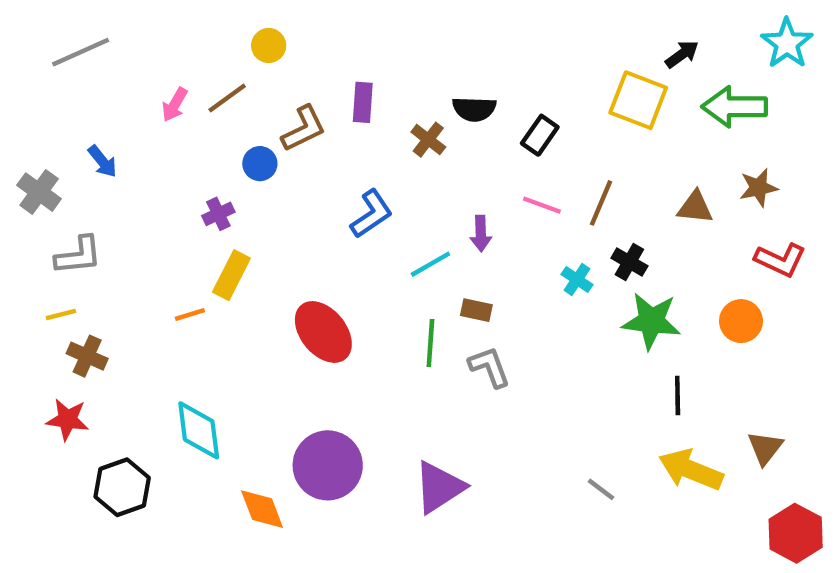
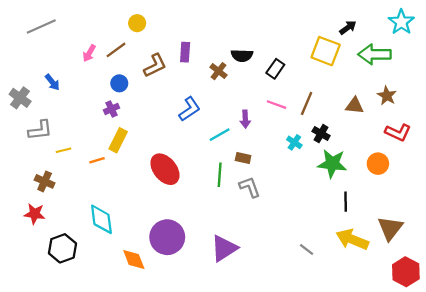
blue circle: (260, 164) -> (119, 83), moved
brown star: (758, 188) -> (387, 96), turned -30
yellow line: (61, 314) -> (64, 150), moved
brown triangle: (765, 448) -> (390, 228), size x1.4

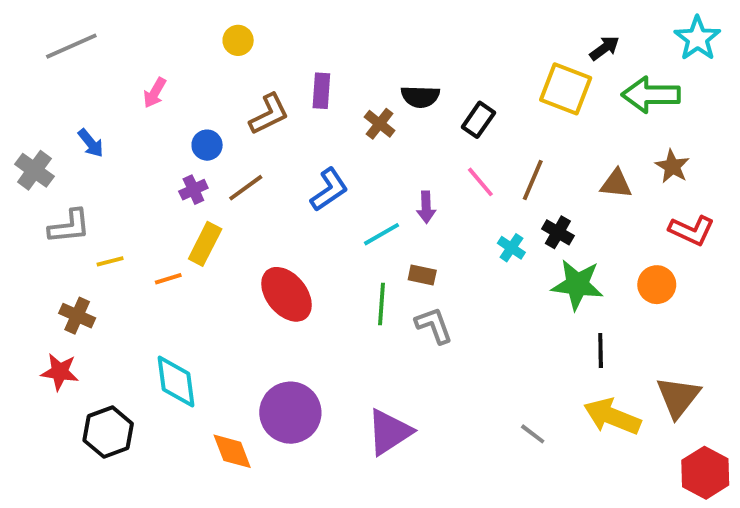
brown line: (116, 50) -> (246, 188), moved
pink line: (276, 105) -> (480, 182), turned 30

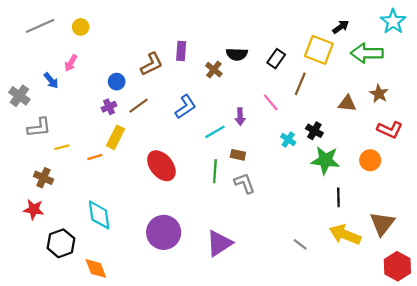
yellow circle: (238, 40) -> (81, 27), moved
pink arrow: (155, 93) -> (71, 63), moved
black rectangle: (478, 120) -> (276, 59), moved
brown line: (533, 180) -> (300, 84), moved
orange diamond: (232, 451) -> (96, 268), moved

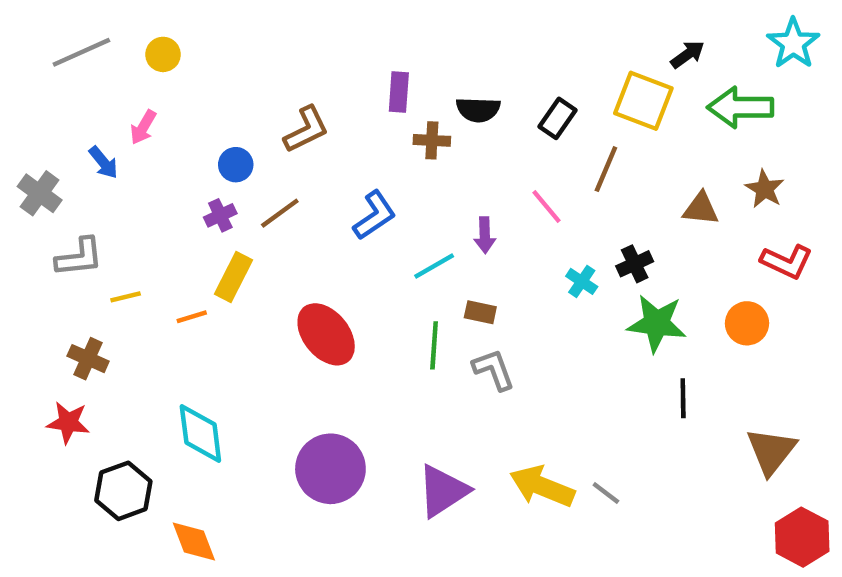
purple rectangle: (181, 51) -> (399, 92), moved
brown cross: (214, 70) -> (432, 140), turned -35
black cross: (314, 131) -> (635, 264), turned 35
yellow arrow: (345, 235) -> (542, 486), moved

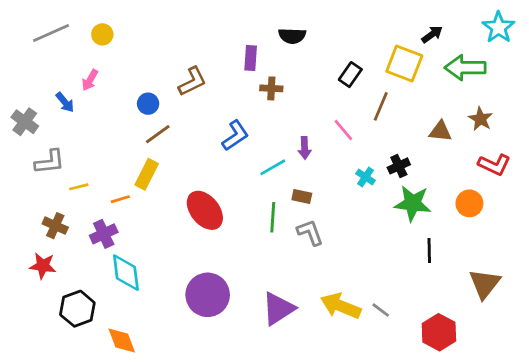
black semicircle: (478, 110) -> (292, 36), moved
brown line: (280, 213) -> (158, 134), moved
purple cross: (220, 215) -> (104, 234), moved, size x1.4
red hexagon: (802, 537) -> (439, 332), moved

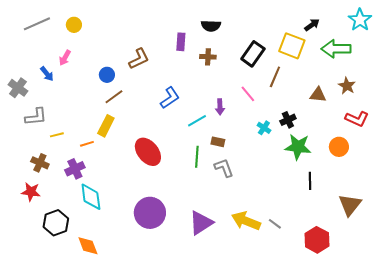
black rectangle: (350, 75) -> (253, 54), size x1.4
brown cross: (271, 88) -> (208, 57), moved

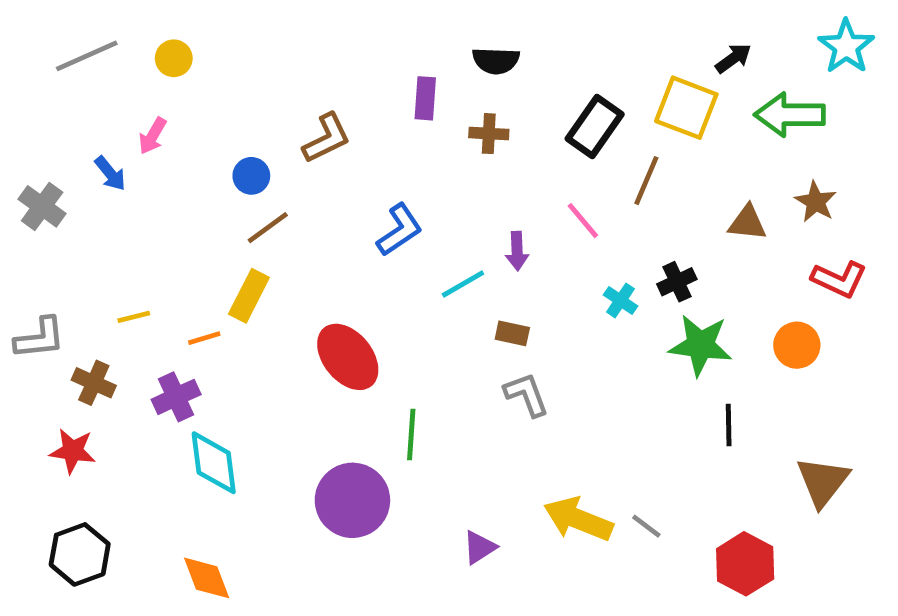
gray L-shape: (36, 117) -> (40, 338), moved
green line: (197, 157) -> (411, 434), moved
black hexagon: (56, 223) -> (80, 554), moved
purple triangle: (201, 223) -> (479, 547), moved, size x0.6

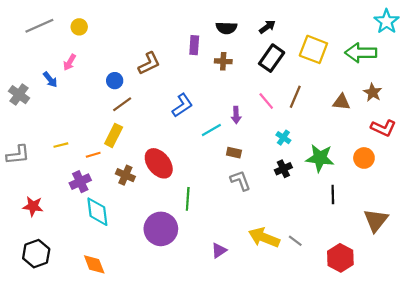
black arrow: (733, 58) -> (267, 27), moved
brown line: (646, 181) -> (295, 97), moved
black cross: (677, 282) -> (283, 169), moved
brown cross: (94, 383) -> (125, 175), moved

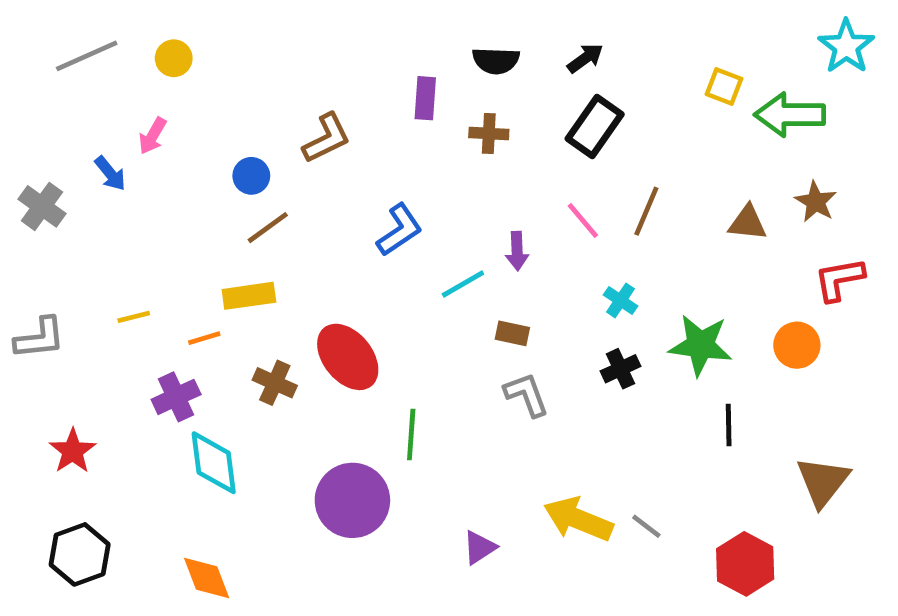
yellow square: (313, 49) -> (724, 86), moved, size x0.6
red L-shape: (383, 128) -> (839, 279), turned 145
yellow rectangle: (114, 135) -> (249, 296), turned 55
red star: (33, 206) -> (73, 451), turned 30

